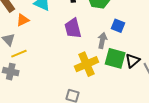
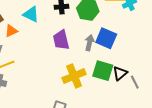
blue square: (118, 26) -> (106, 38), size x1.5
gray arrow: (102, 40) -> (89, 43), moved

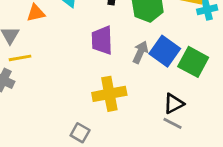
green square: (103, 71) -> (193, 62), moved
gray line: (135, 82) -> (172, 123), moved, turned -48

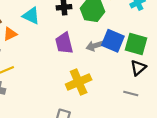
gray arrow: (140, 52) -> (95, 46), turned -119
black triangle: (174, 104) -> (138, 68), moved

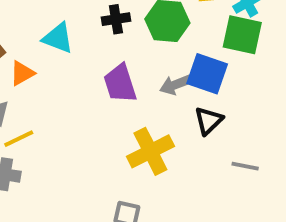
green square: (136, 44) -> (242, 35), moved
black triangle: (138, 68) -> (209, 121), moved

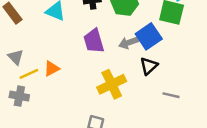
orange triangle: (22, 73) -> (52, 69), moved
blue square: (207, 74) -> (149, 36), turned 35

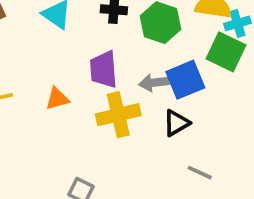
orange triangle: (52, 69) -> (57, 99), moved
yellow cross: (112, 84) -> (118, 115), moved

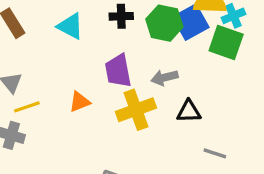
blue square: (185, 80) -> (191, 22), moved
black triangle: (176, 123) -> (189, 111), turned 35

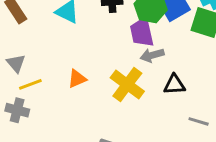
purple trapezoid: (118, 71) -> (142, 32), moved
yellow cross: (136, 110) -> (127, 85), turned -32

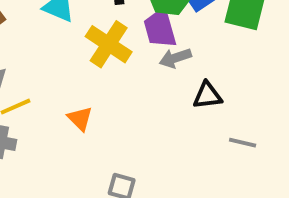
orange triangle: (77, 79) -> (80, 119), moved, turned -48
yellow cross: (127, 85) -> (109, 44), moved

